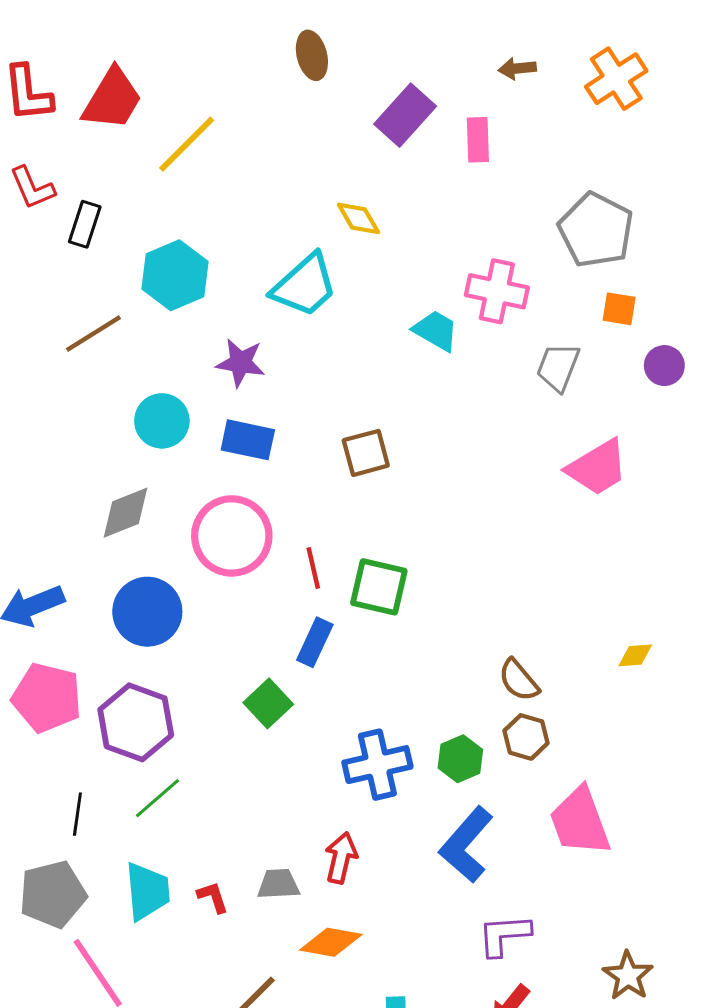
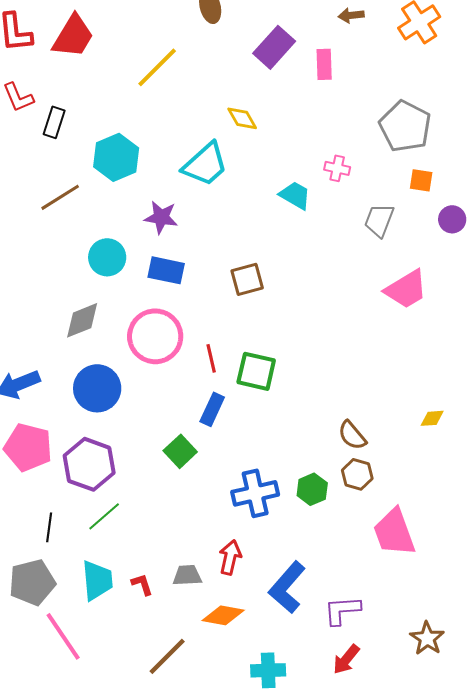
yellow line: (187, 144) -> (157, 67), moved
pink cross: (497, 291) -> (337, 168), size x0.6
blue L-shape: (466, 845) -> (287, 587), moved

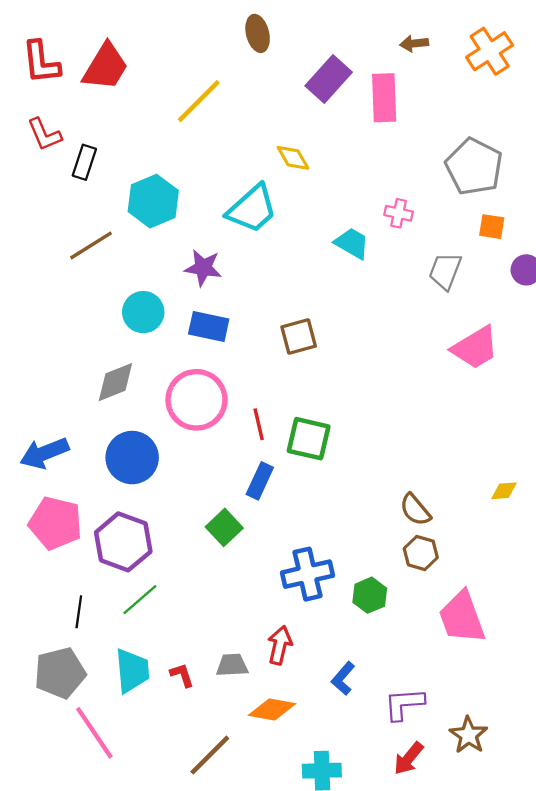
pink rectangle: (324, 64) -> (384, 98), size x1.4
green hexagon: (312, 489) -> (370, 595), moved
blue L-shape: (287, 587) -> (343, 678), size x0.6
brown star: (427, 638) -> (469, 735), moved

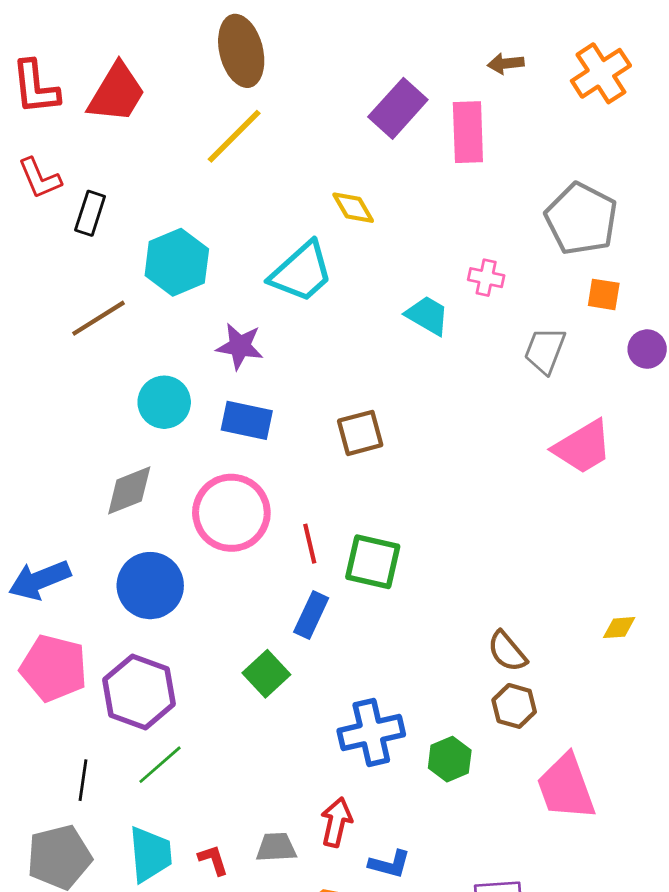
brown ellipse: (258, 33) -> (241, 51), moved, size x1.5
blue L-shape: (343, 678) -> (390, 864), moved, turned -116

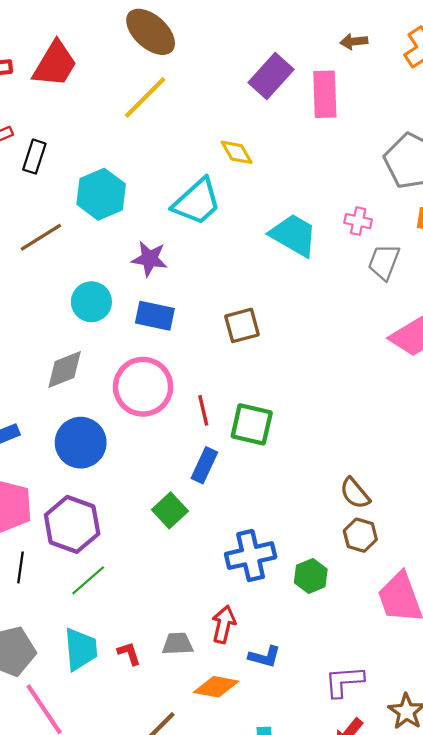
brown ellipse: (241, 51) -> (151, 32), turned -34
pink cross: (486, 278) -> (358, 221), moved
cyan trapezoid: (427, 315) -> (294, 235), size x1.4
black line: (83, 780) -> (20, 567), moved

